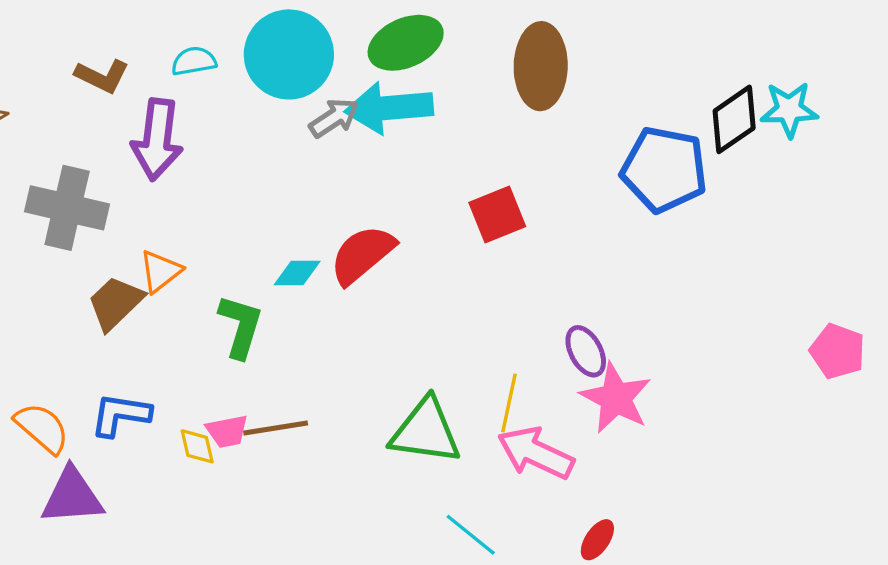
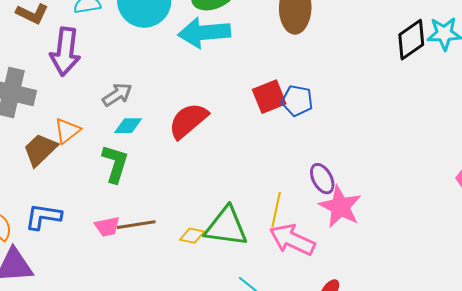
gray arrow: (334, 118) -> (117, 95), moved
blue pentagon: (664, 170) -> (297, 101), moved, size x0.6
cyan diamond: (297, 273) -> (128, 126), moved
yellow diamond: (197, 446) -> (192, 236), moved, turned -65

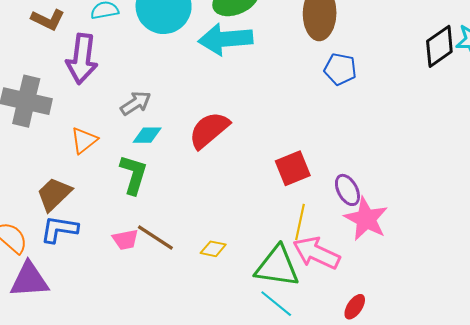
red square: (269, 97) -> (293, 168), moved
blue pentagon: (297, 101) -> (340, 69), moved
brown trapezoid: (40, 150) -> (54, 194), moved
brown line: (136, 225) -> (155, 238), turned 42
green triangle: (226, 227) -> (277, 266), moved

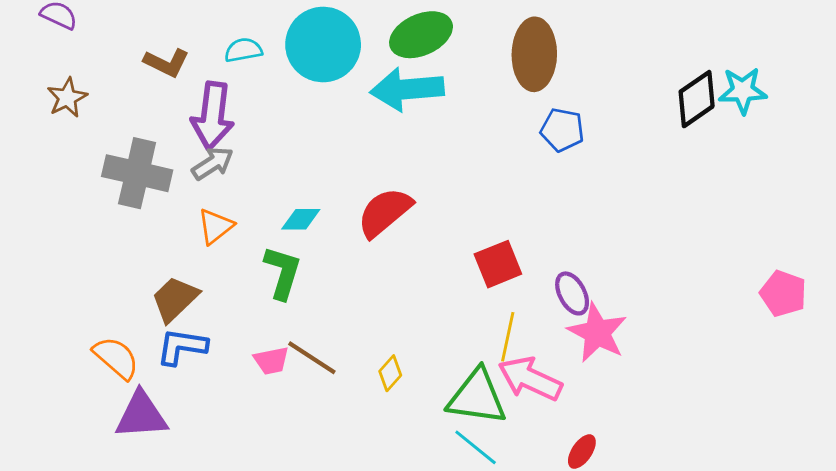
gray arrow: (136, 103) -> (213, 163), moved
yellow diamond: (213, 249) -> (390, 373), turned -60

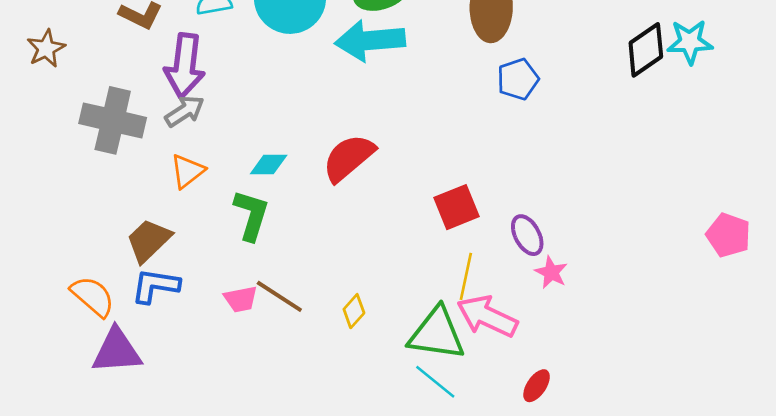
blue pentagon: (562, 130) -> (518, 79), turned -30
pink star: (597, 333) -> (551, 272), size x0.6

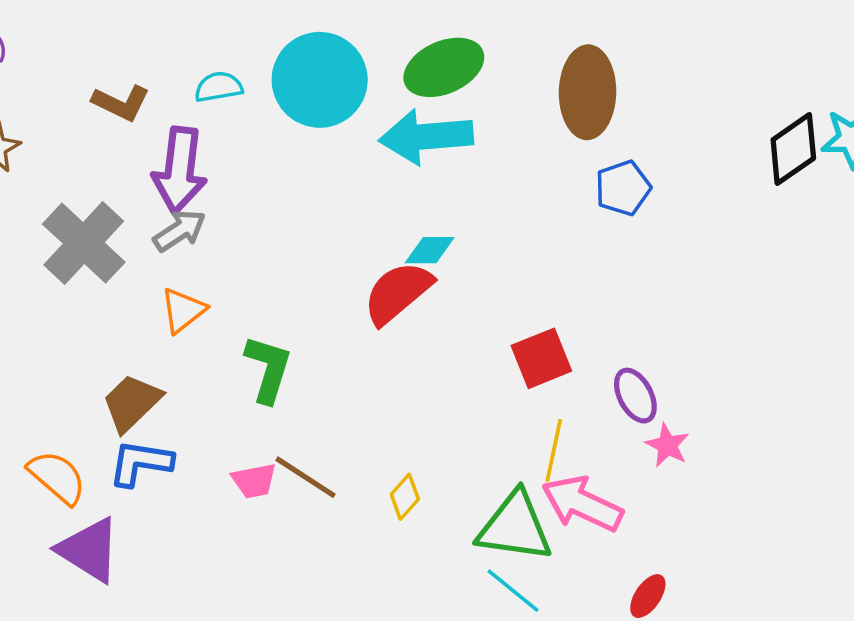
gray cross: (113, 120) -> (84, 243), turned 30
cyan diamond: (269, 164) -> (430, 250), moved
purple triangle: (117, 351) -> (89, 550), turned 36

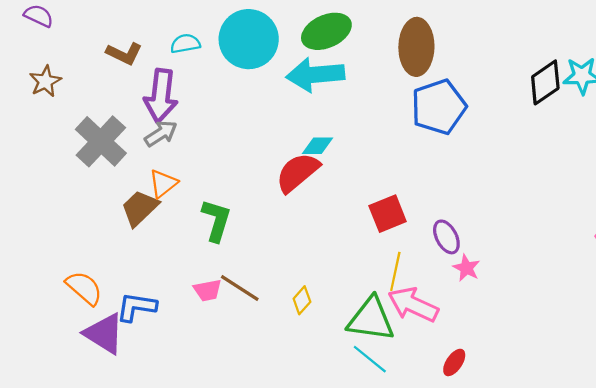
blue pentagon: (623, 188) -> (439, 107), size x1.6
brown trapezoid: (132, 403) -> (140, 208), moved
blue L-shape: (140, 463) -> (136, 307), moved

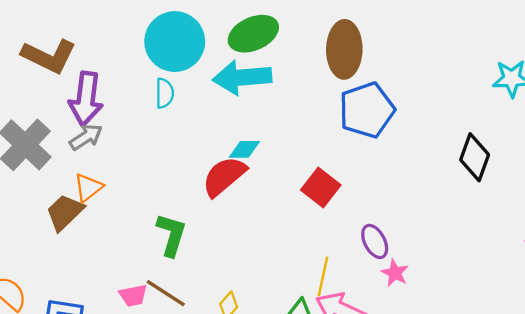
cyan semicircle: (185, 44) -> (165, 93), moved, turned 100
brown L-shape: (124, 54) -> (49, 56), size x1.5
black diamond: (545, 82) -> (475, 157), moved, turned -36
red square: (388, 214) -> (321, 188), moved, turned -30
green L-shape: (216, 220) -> (171, 235), moved

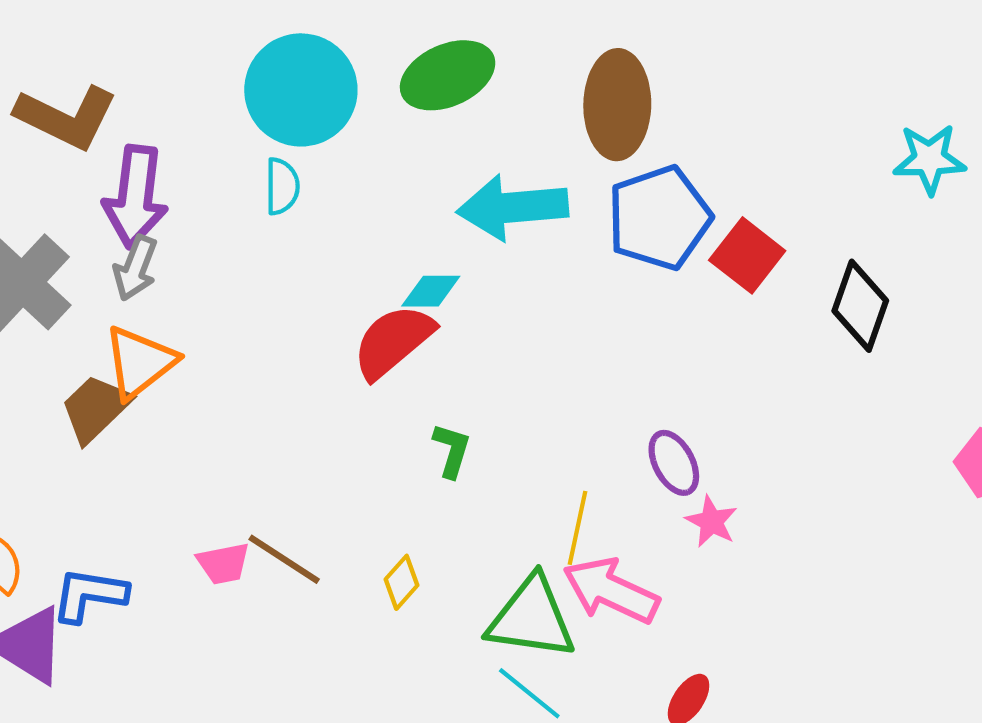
cyan arrow: (242, 77) -> (513, 207), moved
gray arrow: (86, 137) -> (135, 268), turned 144
orange triangle: (88, 188) -> (140, 362), size x1.4
red square: (321, 188) -> (747, 255), moved
green L-shape: (171, 235) -> (452, 450), moved, size x0.7

